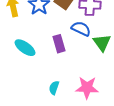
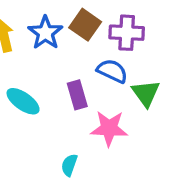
pink star: (87, 88) -> (109, 128), moved

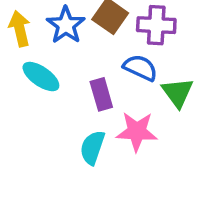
cyan ellipse: (23, 101) -> (41, 77), moved
cyan semicircle: (69, 165) -> (92, 148), moved, size x1.4

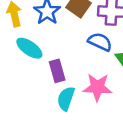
purple rectangle: (101, 94) -> (57, 71), moved

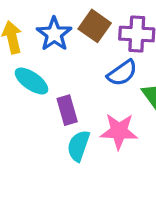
blue semicircle: (100, 42) -> (122, 73), turned 120

